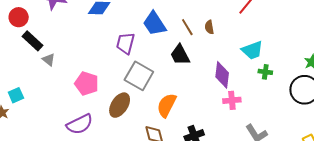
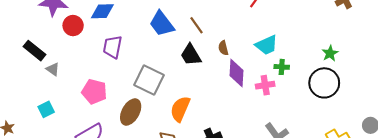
red circle: (19, 17) -> (73, 26), moved
brown semicircle: (209, 27) -> (223, 48), moved
purple trapezoid: (125, 43) -> (112, 47), moved
cyan square: (16, 95) -> (46, 109), moved
pink cross: (232, 100) -> (265, 85), moved

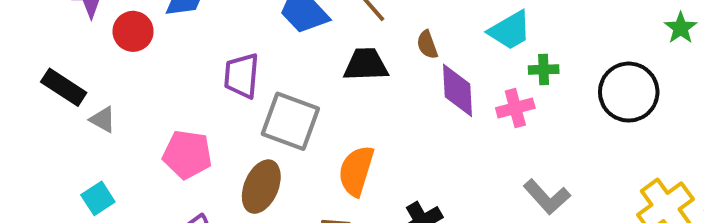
purple trapezoid: (112, 47) -> (241, 76), moved
green star: (330, 53) -> (681, 28), moved
black trapezoid: (191, 55) -> (366, 65), turned 125

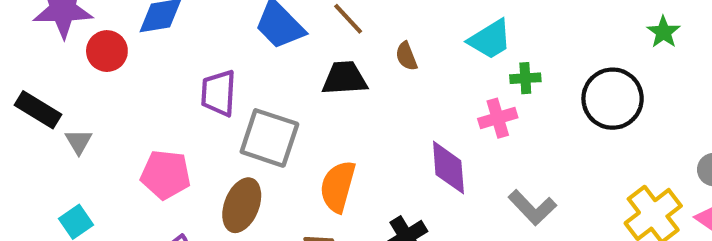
purple diamond: (458, 90) -> (448, 168), moved
gray triangle: (103, 120) -> (79, 142), turned 32

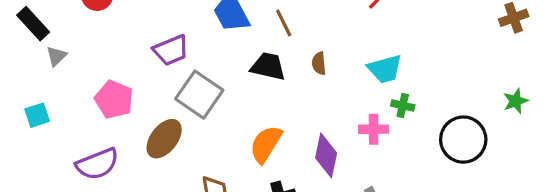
purple trapezoid: (218, 93) -> (171, 50), turned -132
orange semicircle: (338, 186) -> (266, 144), moved

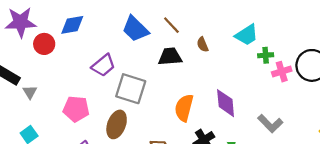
pink cross: (374, 129) -> (282, 72), moved

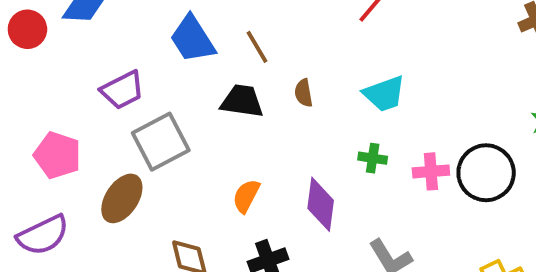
green cross: (266, 55) -> (373, 158), moved
gray square: (131, 89) -> (161, 142), turned 32
orange semicircle: (184, 108) -> (246, 196), size x0.7

